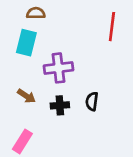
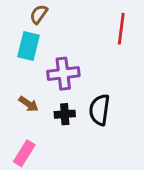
brown semicircle: (36, 13) -> (39, 14), turned -54
black semicircle: (92, 101) -> (100, 110), size x1.5

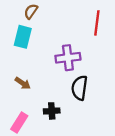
purple cross: (63, 74) -> (68, 58), moved
black cross: (65, 114) -> (52, 111), moved

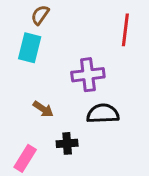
brown arrow: (23, 83) -> (43, 109), moved
black semicircle: (80, 88) -> (103, 114), turned 80

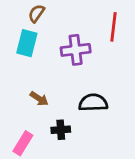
purple cross: (88, 75) -> (76, 50), moved

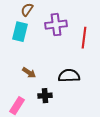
red line: (113, 27) -> (84, 38), moved
purple cross: (76, 50) -> (56, 25), moved

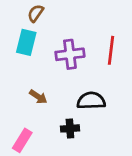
purple cross: (56, 25) -> (70, 54), moved
black cross: (45, 96) -> (70, 128), moved

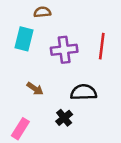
brown semicircle: (36, 13) -> (42, 12), moved, turned 49
black cross: (70, 128) -> (64, 118), turned -35

